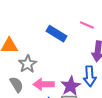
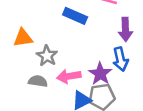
gray semicircle: (17, 85) -> (38, 81), turned -42

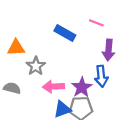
gray semicircle: (38, 81) -> (12, 88), moved

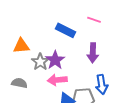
purple arrow: (109, 50) -> (93, 53), moved
blue arrow: (101, 76) -> (102, 84), moved
purple star: (82, 87) -> (55, 60), moved

